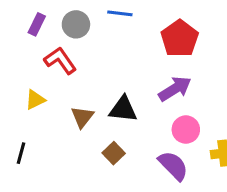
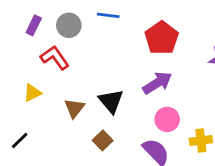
black triangle: (123, 109) -> (111, 101), turned 44
black line: (21, 153) -> (20, 140), turned 30

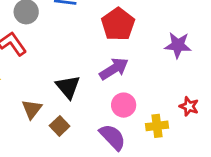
brown triangle: (74, 108) -> (32, 109), moved

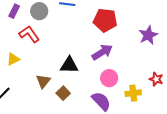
red pentagon: (118, 24) -> (105, 20), turned -30
purple star: (178, 45) -> (148, 35), turned -30
black triangle: (68, 87) -> (69, 65), turned -48

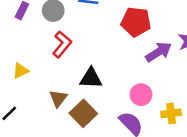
red L-shape: (29, 34) -> (62, 44), moved, turned 75
purple arrow: (102, 52) -> (159, 52), moved
brown square: (63, 93) -> (83, 113), size x1.5

